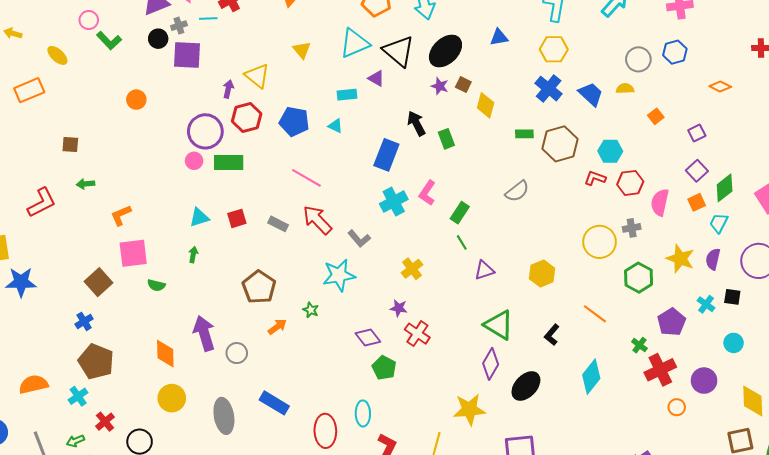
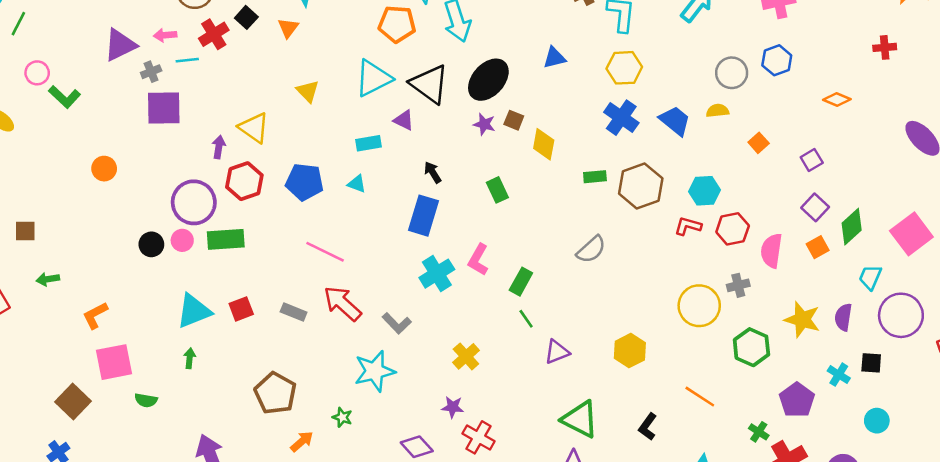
black circle: (158, 39) -> (151, 244), moved
black arrow: (416, 123) -> (433, 172), moved, size x0.7
cyan triangle: (199, 217) -> (194, 311), size x1.4
cyan trapezoid: (719, 223) -> (870, 277), moved

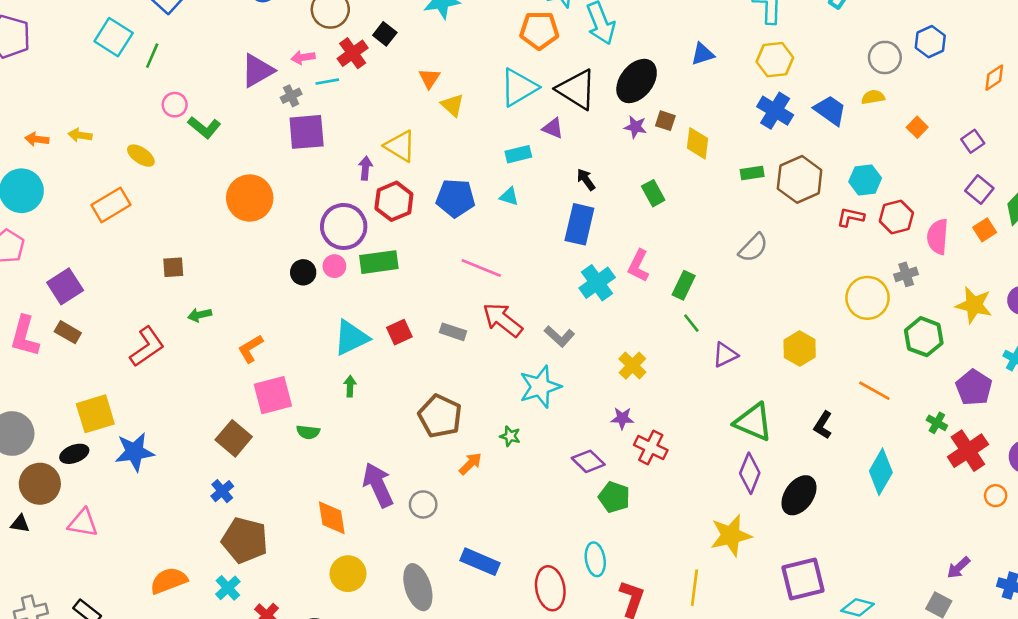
orange triangle: (288, 28) -> (429, 78), moved
orange diamond: (837, 99) -> (994, 78), turned -52
orange circle: (104, 169) -> (250, 198), size x1.8

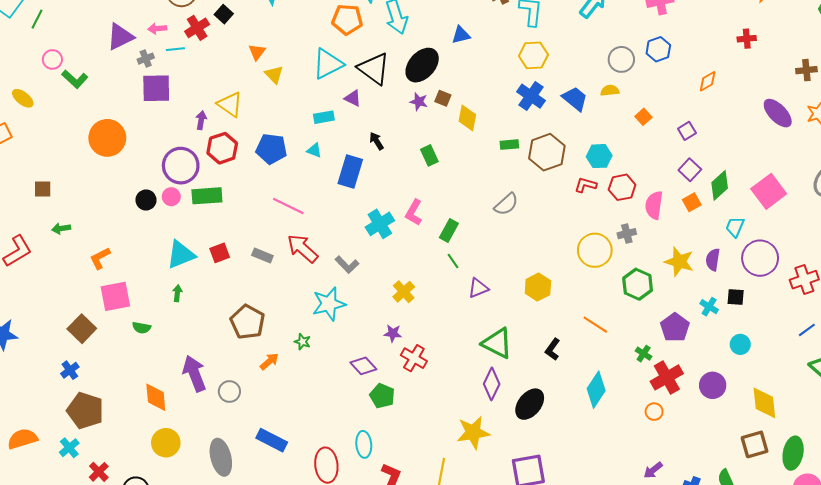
blue triangle: (703, 54) -> (461, 35), moved
blue rectangle: (579, 224) -> (350, 172), moved
orange circle: (996, 496) -> (654, 412), moved

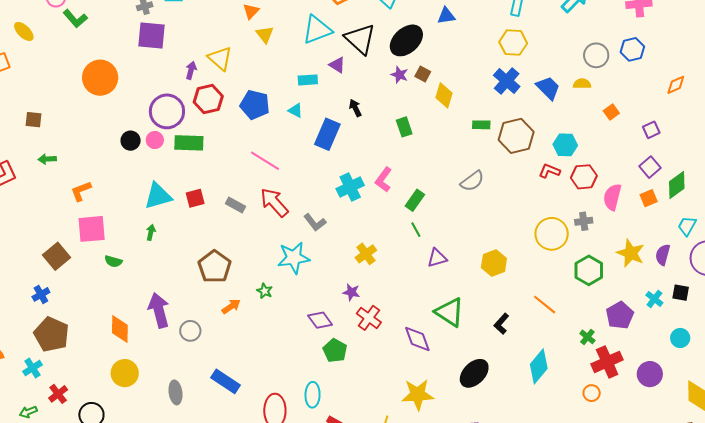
purple diamond: (492, 384) -> (417, 339), moved, turned -52
gray ellipse: (221, 457) -> (175, 392), size x0.7

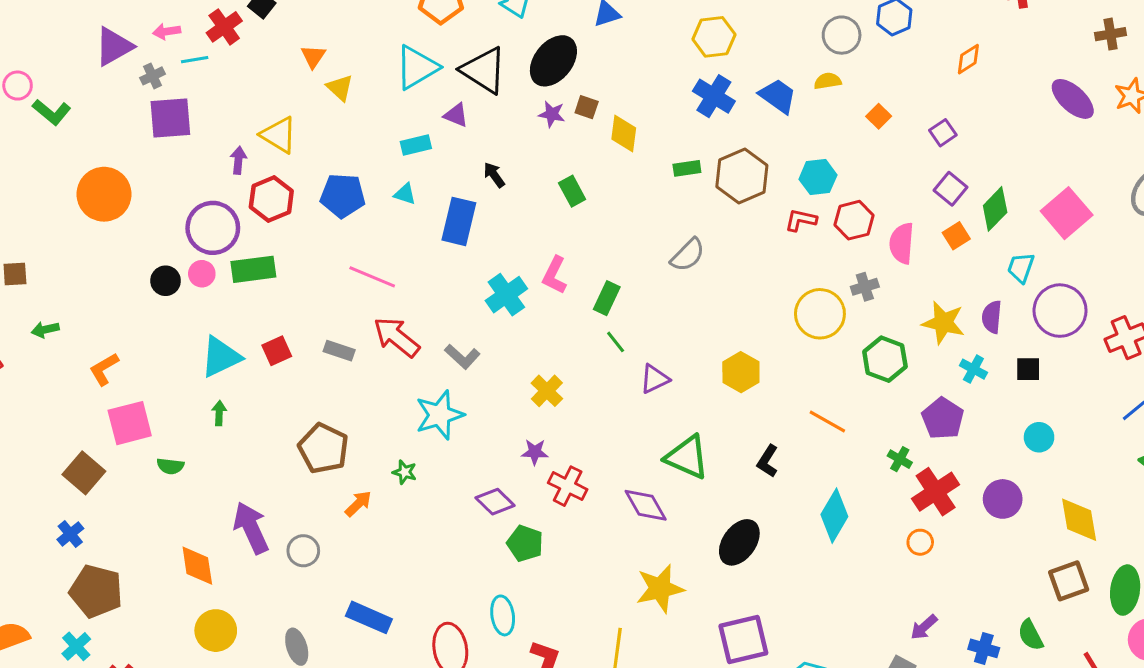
cyan cross: (654, 299) -> (973, 369), moved

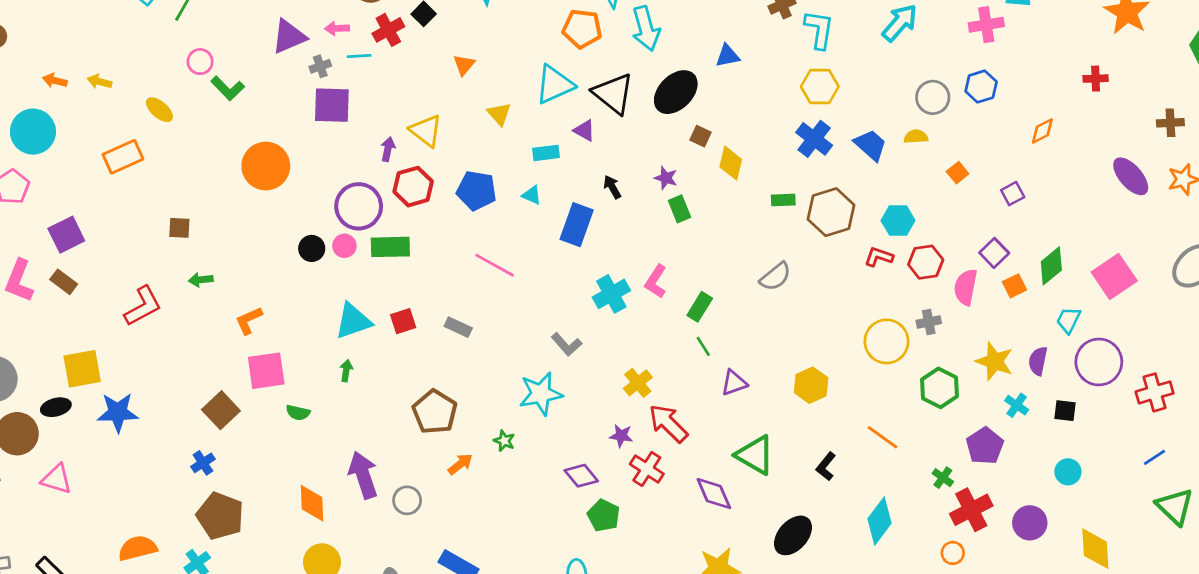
yellow triangle: (340, 88) -> (499, 114), moved
purple star: (552, 114) -> (666, 178), moved
purple square: (950, 189) -> (994, 253), moved
red arrow: (397, 337) -> (668, 423), moved

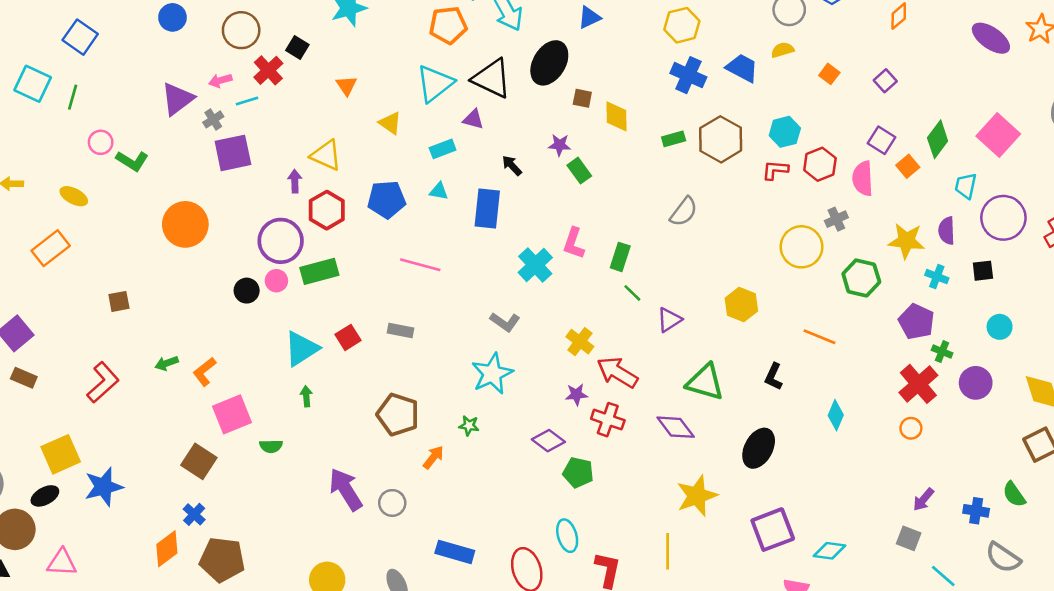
green arrow: (201, 280) -> (167, 363), moved
green cross: (943, 478) -> (942, 352), moved
orange diamond: (312, 503) -> (167, 549), moved, turned 69
cyan diamond: (880, 521) -> (836, 415), size x0.7

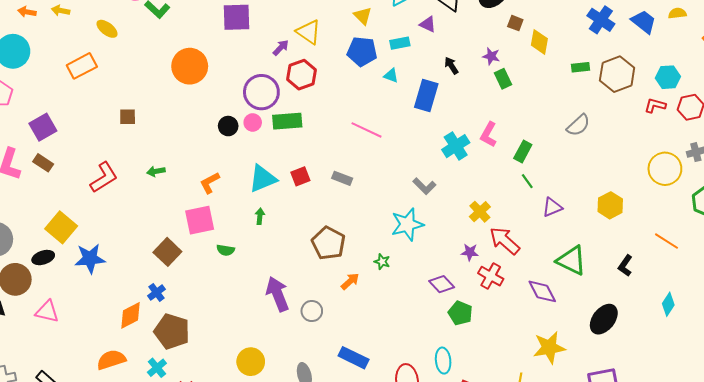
purple arrow: (295, 181) -> (281, 48), turned 36
blue pentagon: (387, 199) -> (362, 51), moved
orange L-shape: (204, 372) -> (210, 183), moved
yellow square: (61, 454) -> (61, 227), turned -36

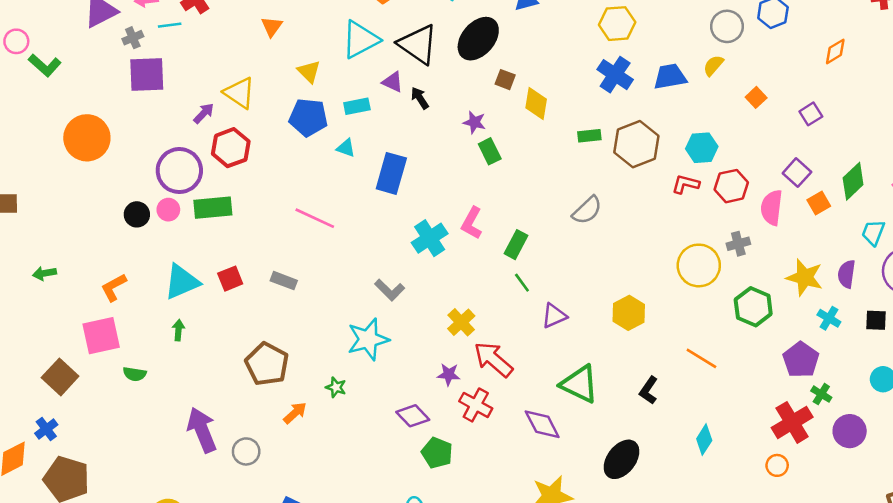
yellow semicircle: (677, 13) -> (713, 65), turned -42
blue trapezoid: (644, 22) -> (670, 77), turned -48
black arrow: (451, 66) -> (420, 98), moved

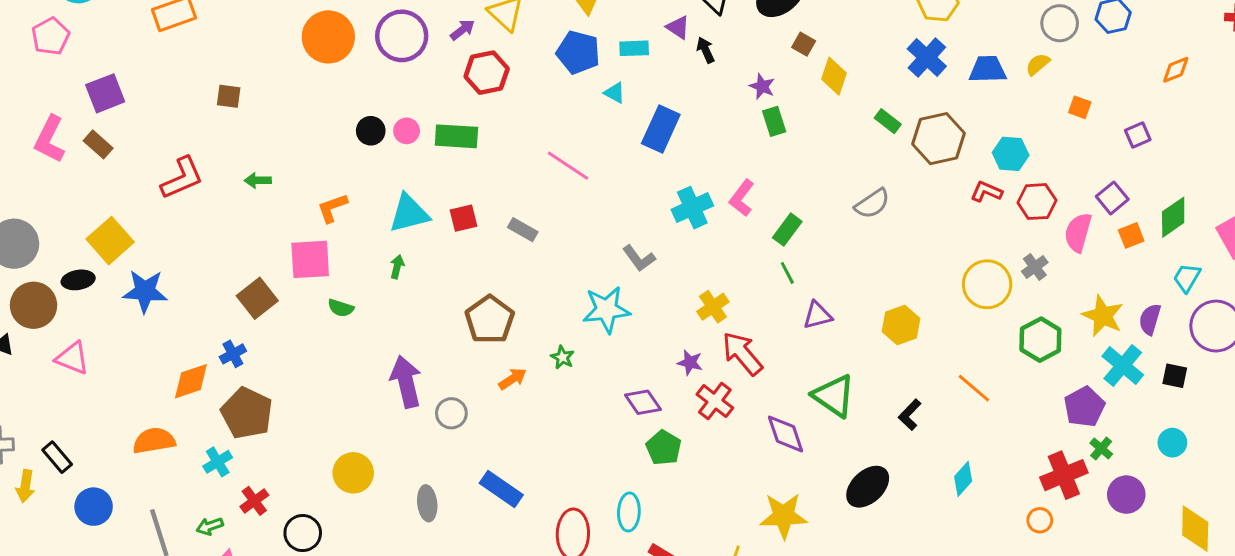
orange square: (756, 97) -> (1080, 107), turned -36
green rectangle: (589, 136) -> (888, 121), turned 35
purple circle: (179, 171) -> (402, 36), moved
gray cross: (738, 244) -> (1035, 267), turned -30
cyan cross: (829, 318) -> (1123, 365), size x1.6

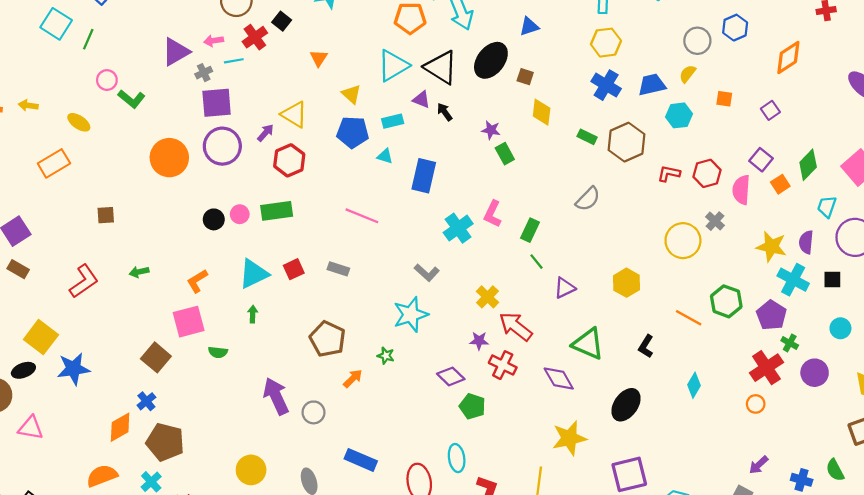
brown square: (804, 44) -> (525, 77), moved
orange diamond: (1176, 70) -> (788, 58), size x1.5
cyan hexagon: (1011, 154) -> (679, 115), moved
green hexagon: (1040, 340) -> (726, 301), moved

